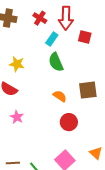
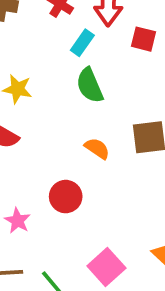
pink star: (17, 117) -> (17, 221), moved
red circle: (69, 122) -> (66, 197), moved

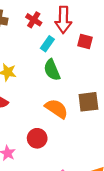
orange semicircle: (97, 148) -> (57, 109), size x1.5

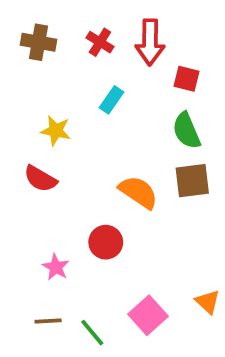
cyan rectangle: (47, 44) -> (112, 100), moved
green semicircle: (52, 70) -> (187, 131), moved

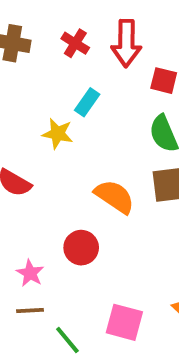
yellow star: (56, 131) -> (58, 134), moved
pink square: (148, 315) -> (124, 322), turned -33
brown line: (48, 321) -> (30, 310), moved

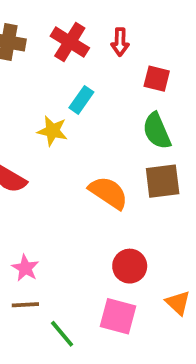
red cross: (75, 43) -> (70, 42), size x1.4
red arrow: (126, 43) -> (120, 42), size x0.6
red circle: (81, 248) -> (130, 266), moved

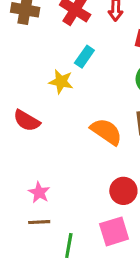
pink square: (118, 316) -> (114, 231), turned -32
green line: (62, 334) -> (69, 245), turned 50

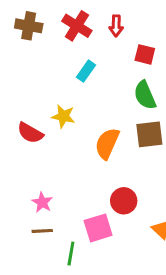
yellow star: (61, 82) -> (63, 116), moved
orange semicircle: (106, 132) -> (107, 143), turned -100
pink square: (114, 231) -> (98, 228), moved

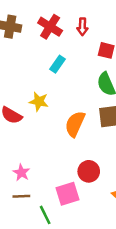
green line: (71, 254) -> (45, 215), turned -36

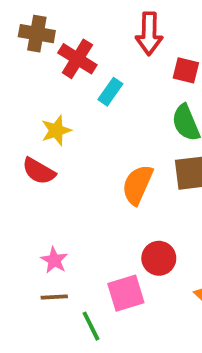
red cross: (50, 27) -> (77, 59), moved
red arrow: (82, 27) -> (149, 34), size x1.5
yellow star: (39, 102) -> (56, 130), moved, turned -30

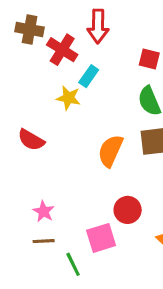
red arrow: (149, 34) -> (98, 26), moved
yellow star: (56, 130) -> (68, 98), moved, turned 30

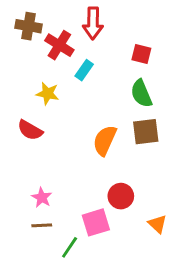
yellow star: (68, 98) -> (48, 94), moved
green line: (73, 264) -> (70, 247), turned 60

